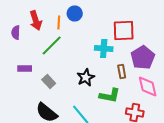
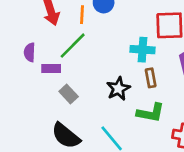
purple semicircle: (16, 32) -> (30, 52), moved
purple rectangle: (25, 68) -> (51, 68), moved
brown rectangle: (122, 72) -> (151, 78), moved

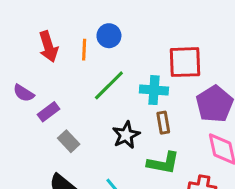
green line: (73, 46) -> (109, 85), moved
purple semicircle: (30, 52) -> (24, 93), turned -60
purple rectangle: (51, 68) -> (48, 112), turned -36

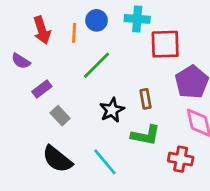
cyan cross: (154, 90) -> (137, 19), moved
purple semicircle: (24, 93) -> (21, 61), moved

